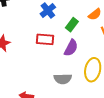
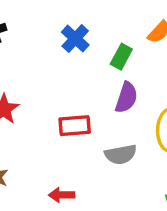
red rectangle: (45, 39) -> (75, 126), moved

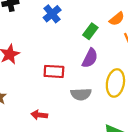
blue cross: (75, 38) -> (52, 14), moved

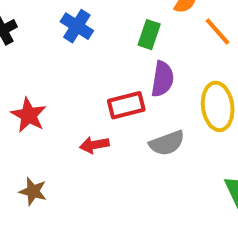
red rectangle: (54, 71) -> (126, 105), moved
red arrow: (39, 115) -> (94, 145), moved

